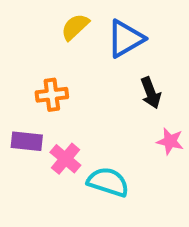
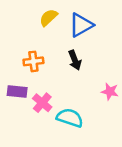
black arrow: (151, 93) -> (75, 60), moved

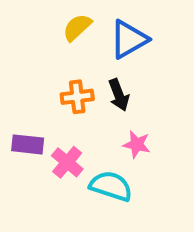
orange cross: (33, 61) -> (77, 97), moved
pink star: (110, 91) -> (137, 144), moved

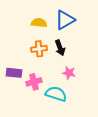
yellow semicircle: (77, 27) -> (39, 23), moved, turned 49
pink cross: (67, 162) -> (34, 82), turned 35

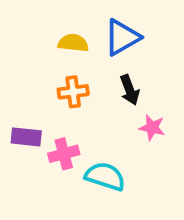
black arrow: (60, 48) -> (130, 90), moved
pink star: (69, 73) -> (152, 128), moved

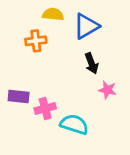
yellow semicircle: (73, 43) -> (53, 14), moved
orange cross: (73, 92) -> (36, 41), moved

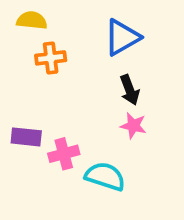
yellow semicircle: (53, 14) -> (32, 20), moved
pink star: (107, 90) -> (133, 126), moved

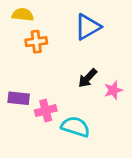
black arrow: (130, 90) -> (88, 78), moved, turned 65
pink star: (133, 126) -> (113, 90), moved, turned -30

